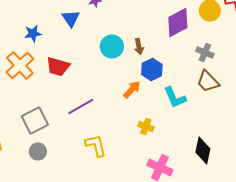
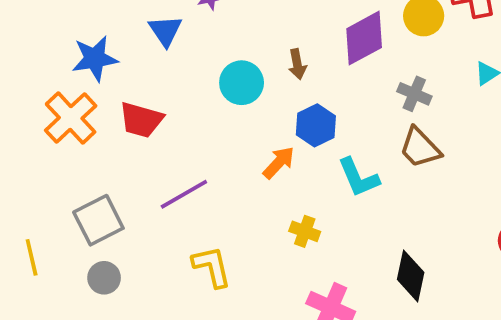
blue star: (33, 34) -> (95, 59), size x1.4
brown arrow: (139, 46) -> (297, 64), moved

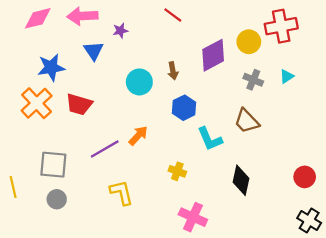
gray cross: (414, 94) -> (253, 80), moved
orange arrow: (279, 163) -> (138, 136), moved
gray square: (98, 220) -> (53, 165), turned 32
black diamond: (411, 276) -> (241, 180), moved

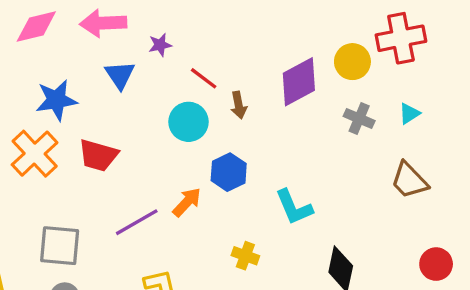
red line: (173, 15) -> (204, 78), moved
blue hexagon: (184, 108) -> (229, 172), moved
brown trapezoid: (247, 121) -> (409, 180), moved

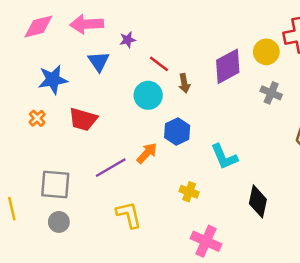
orange cross: (35, 154) -> (37, 118), size x0.5

